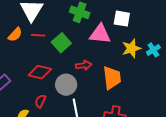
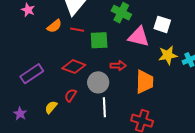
green square: (61, 43) -> (99, 40), turned 30

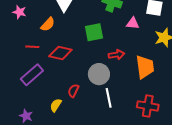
red line: (77, 30) -> (32, 47), moved
pink triangle: (139, 37) -> (133, 23), size x0.6
red diamond: (74, 67) -> (60, 53), moved

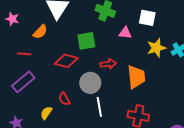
red diamond: (60, 53) -> (66, 61), moved
red semicircle: (73, 91) -> (64, 99), turned -56

